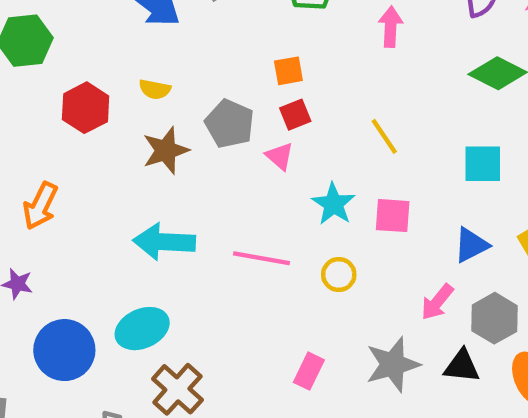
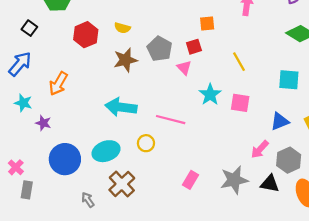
orange square: (288, 71) -> (207, 23), moved
yellow circle: (339, 275) -> (146, 143), moved

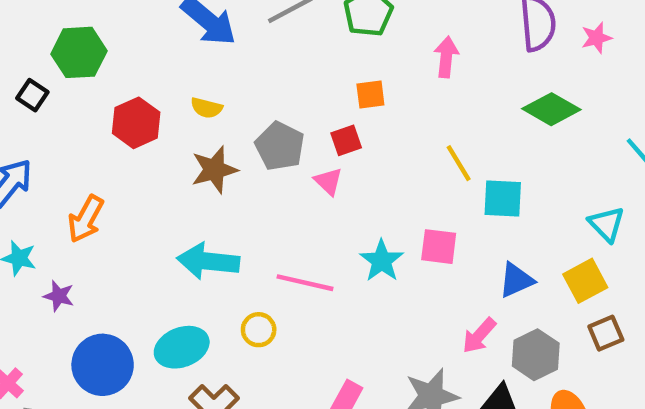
black square: (29, 28) -> (32, 95), moved
yellow line: (239, 62) -> (459, 163), moved
cyan square: (289, 80) -> (503, 199), moved
cyan star: (210, 94) -> (382, 261), moved

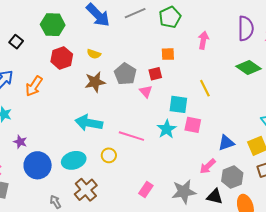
green hexagon: (79, 52) -> (53, 25), moved
cyan square: (503, 199) -> (178, 104), moved
orange arrow: (86, 219) -> (34, 86), moved
purple star: (59, 296) -> (20, 142), moved

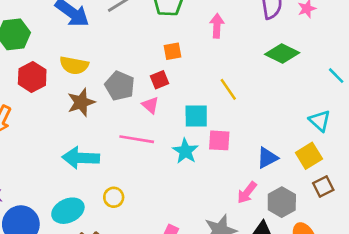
yellow semicircle: (94, 54) -> (74, 65), size x1.5
pink line: (131, 136) -> (137, 139), moved

